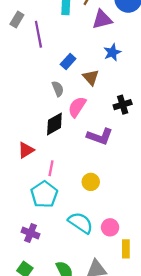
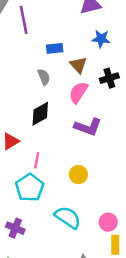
blue star: (112, 52) -> (101, 39), turned 30
blue rectangle: (68, 61) -> (55, 48), turned 42
black cross: (123, 105) -> (109, 78), moved
pink semicircle: (77, 107) -> (78, 92), moved
pink circle: (110, 227) -> (108, 222), moved

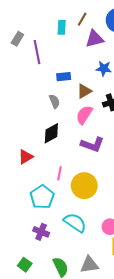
brown triangle: (78, 65) -> (84, 91), turned 42
pink line: (37, 160) -> (60, 173), moved
yellow circle: (78, 175) -> (84, 186), size x1.6
purple cross: (15, 228) -> (41, 232), moved

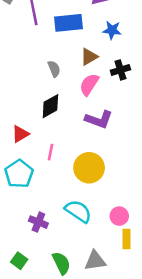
blue rectangle: (64, 77) -> (69, 23), moved, size x1.6
pink line: (60, 173) -> (50, 152), moved
cyan pentagon: (42, 197) -> (19, 174), moved

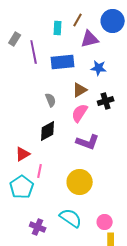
pink line: (50, 152) -> (40, 171), moved

